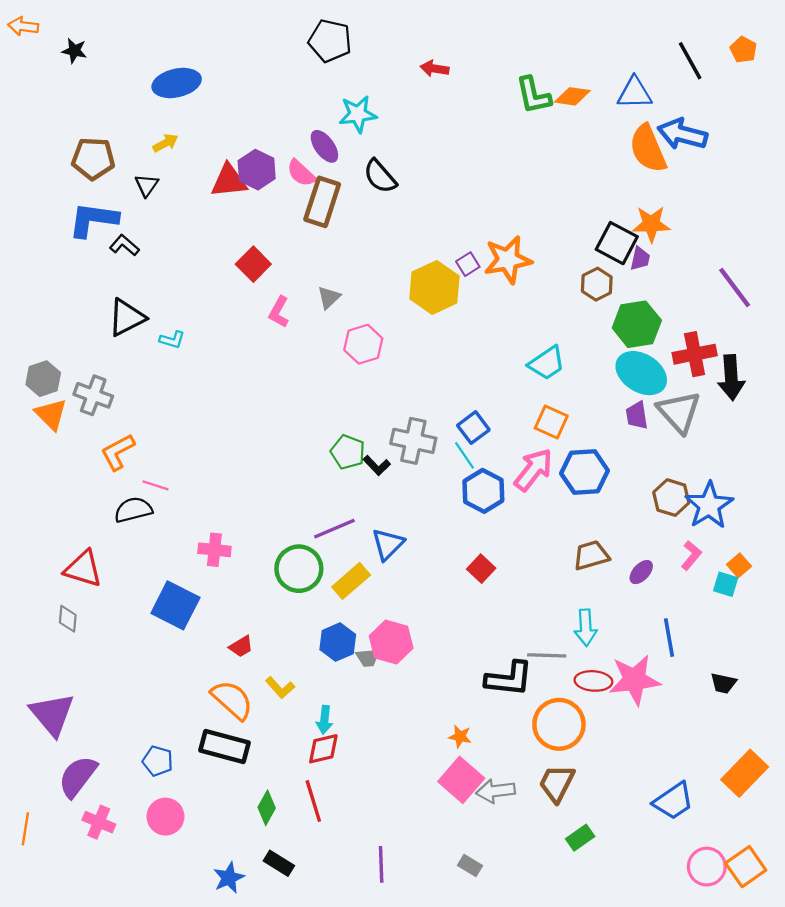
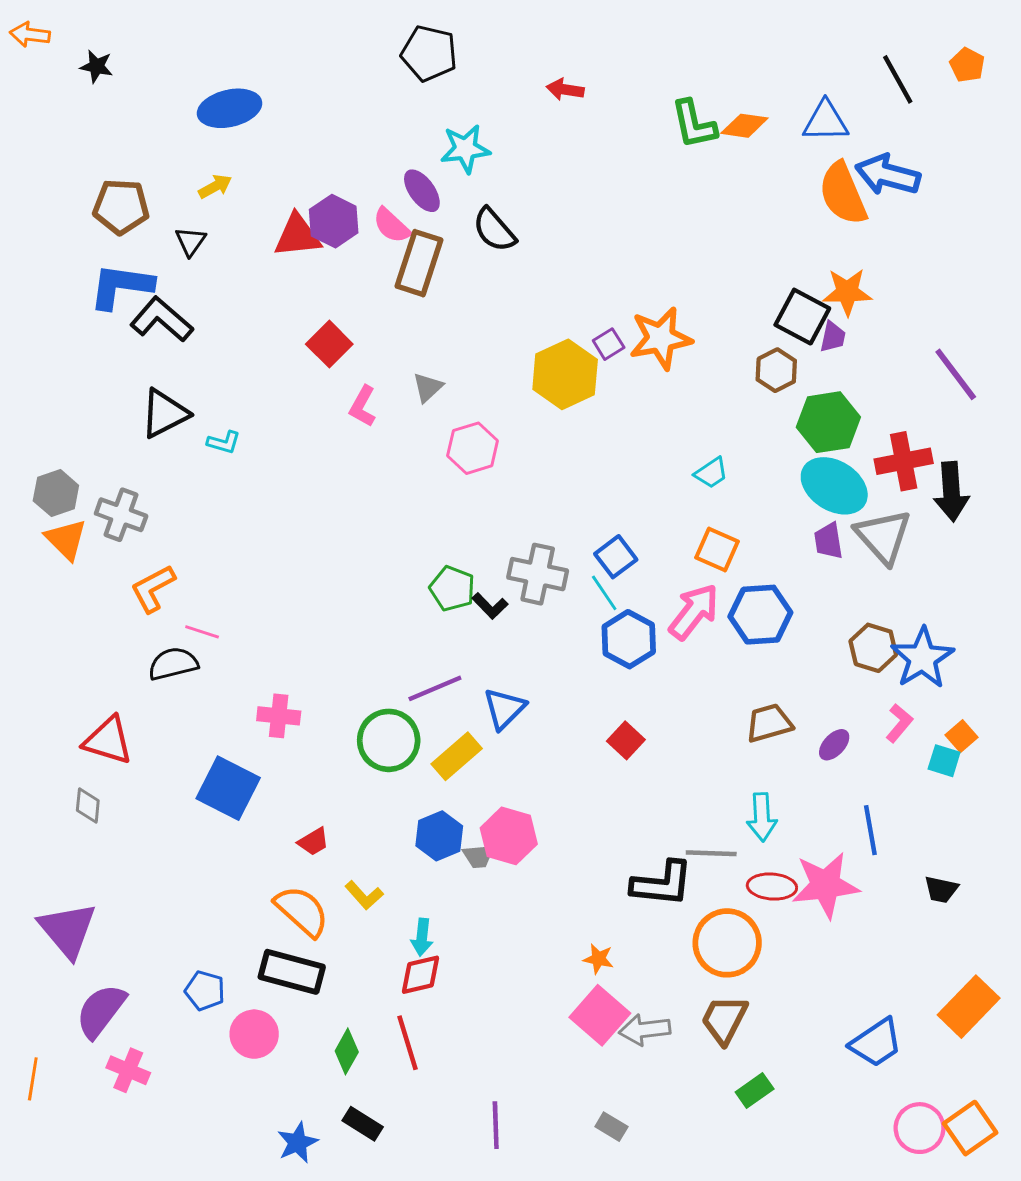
black L-shape: (124, 245) -> (162, 319), size x1.6
cyan trapezoid: (547, 363) -> (711, 473), size x0.7
pink circle: (165, 817) -> (254, 1034), moved

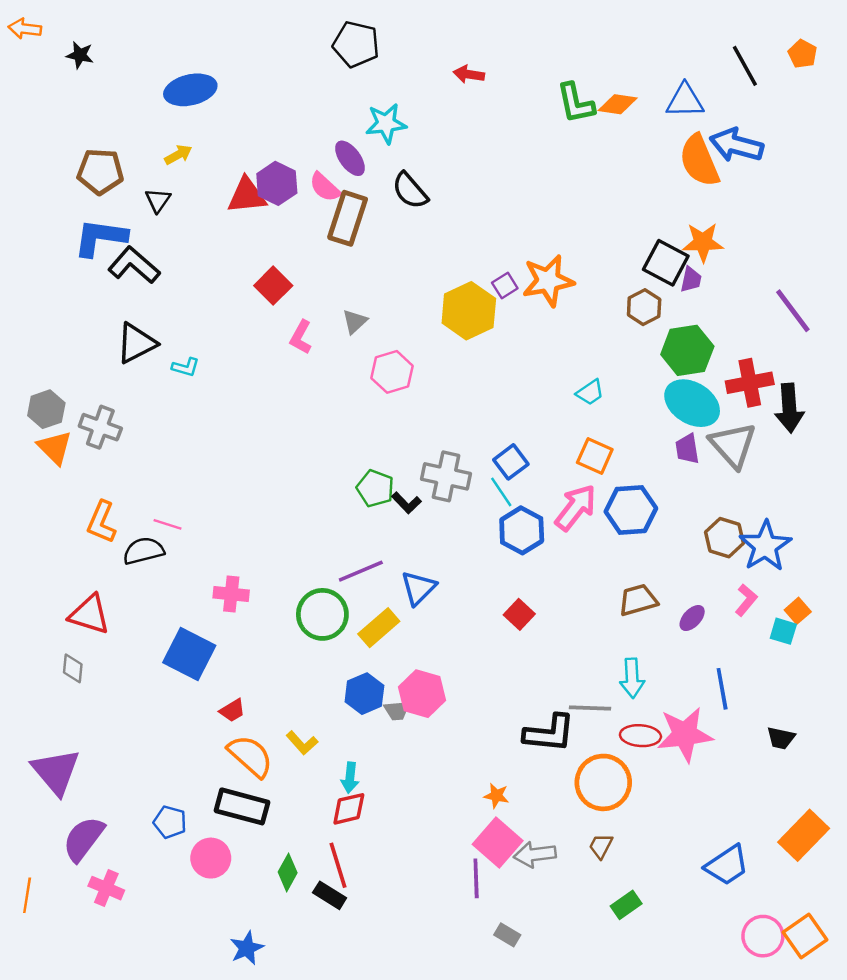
orange L-shape: (153, 589) -> (102, 522), moved, turned -39
red trapezoid: (313, 842) -> (232, 710), moved
brown trapezoid: (724, 1020) -> (601, 846), size x0.6
black rectangle: (363, 1124) -> (330, 895), moved
purple line: (496, 1125) -> (476, 878), moved

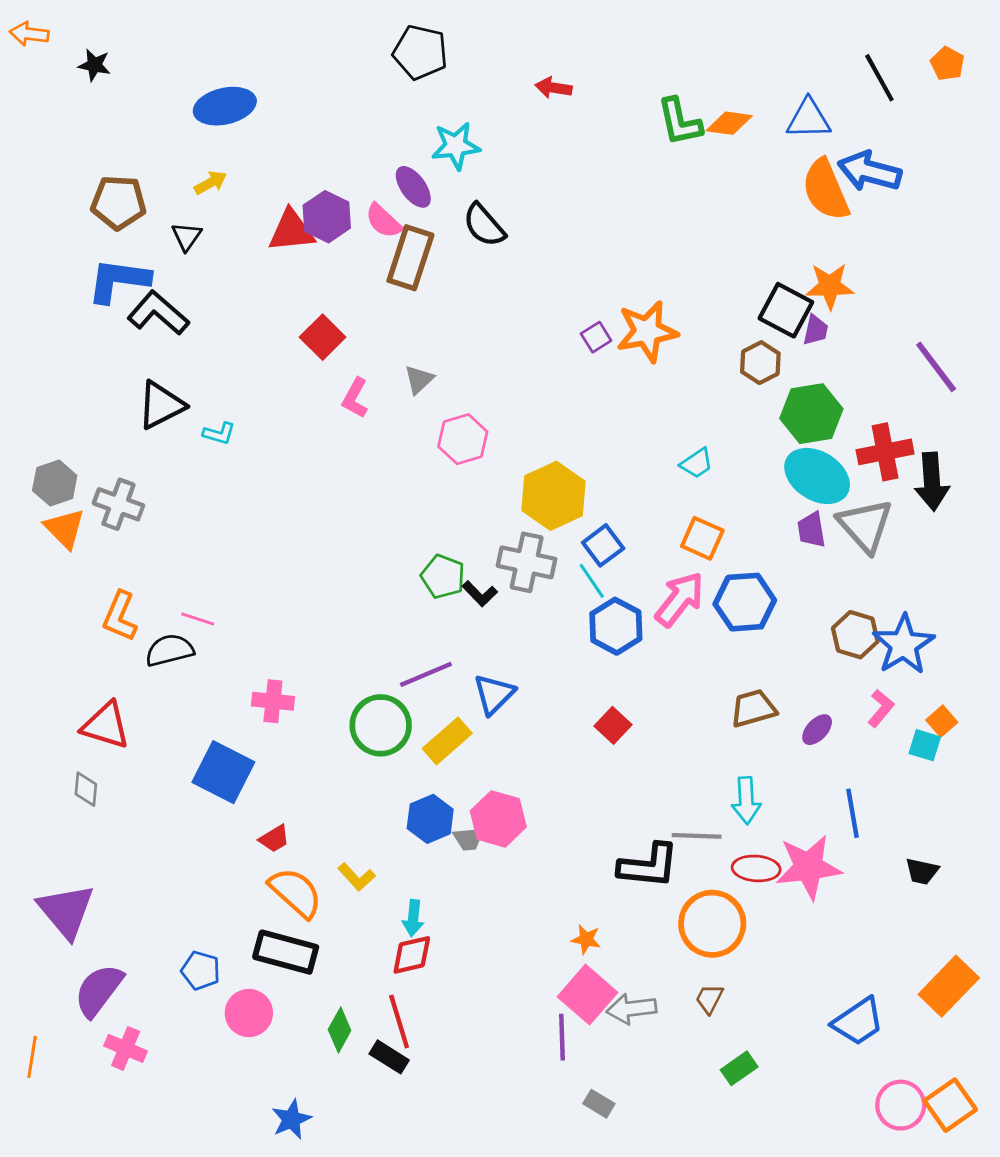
yellow hexagon: (469, 311) -> (554, 496), moved

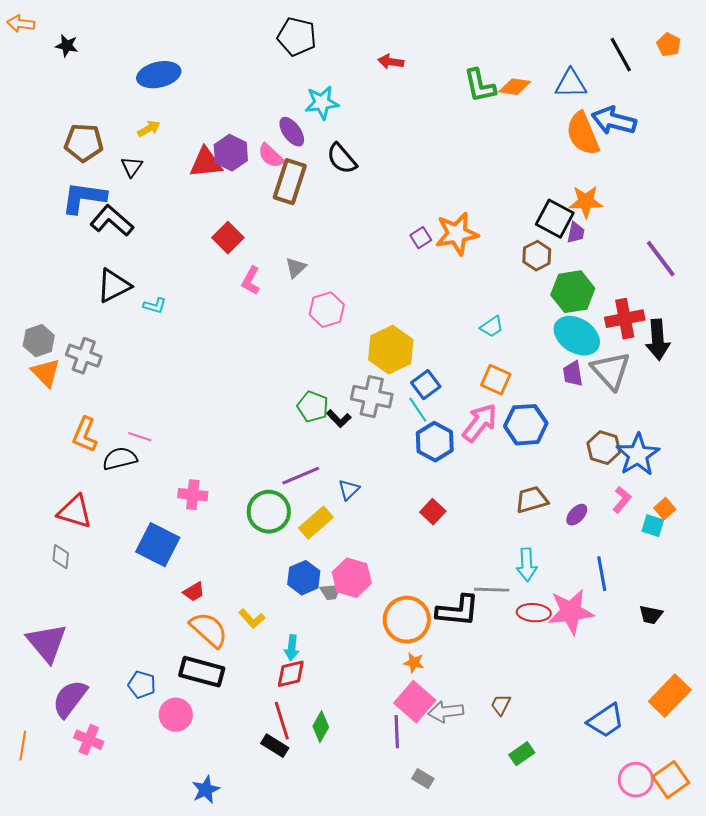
blue triangle: (494, 694) -> (349, 490), size x0.7
orange circle: (712, 924) -> (407, 620), moved
green diamond: (340, 1030) -> (321, 727), moved

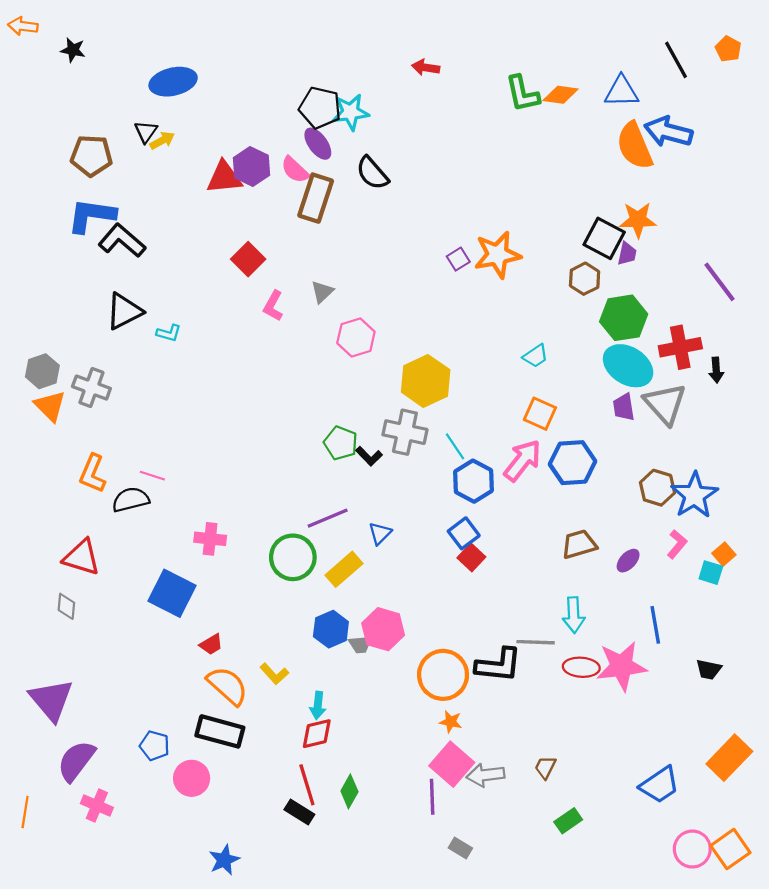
black pentagon: (297, 37) -> (320, 108), moved
black triangle: (132, 167) -> (146, 132), moved
black arrow: (658, 340) -> (716, 370), size x0.6
blue square: (426, 385) -> (464, 533), moved

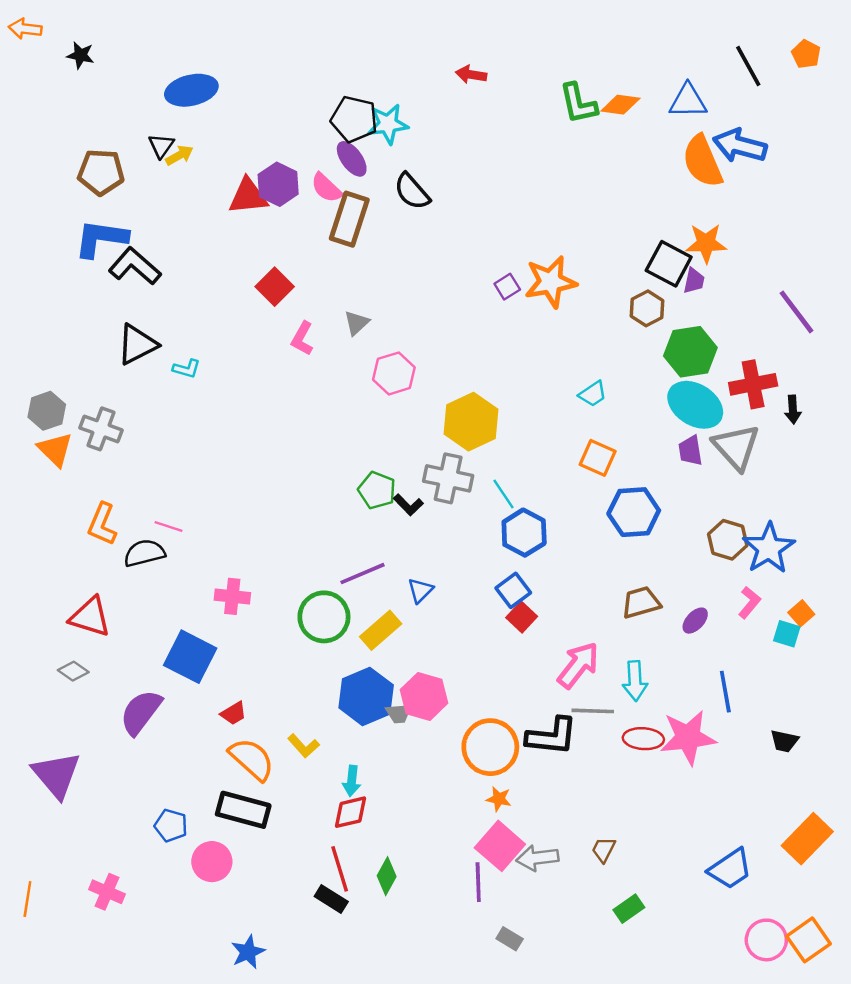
pink arrow: (522, 460) -> (578, 665), moved
gray diamond: (66, 606) -> (73, 671), turned -60
blue hexagon: (331, 629) -> (366, 696), size x1.4
purple semicircle: (76, 761) -> (141, 712), moved

